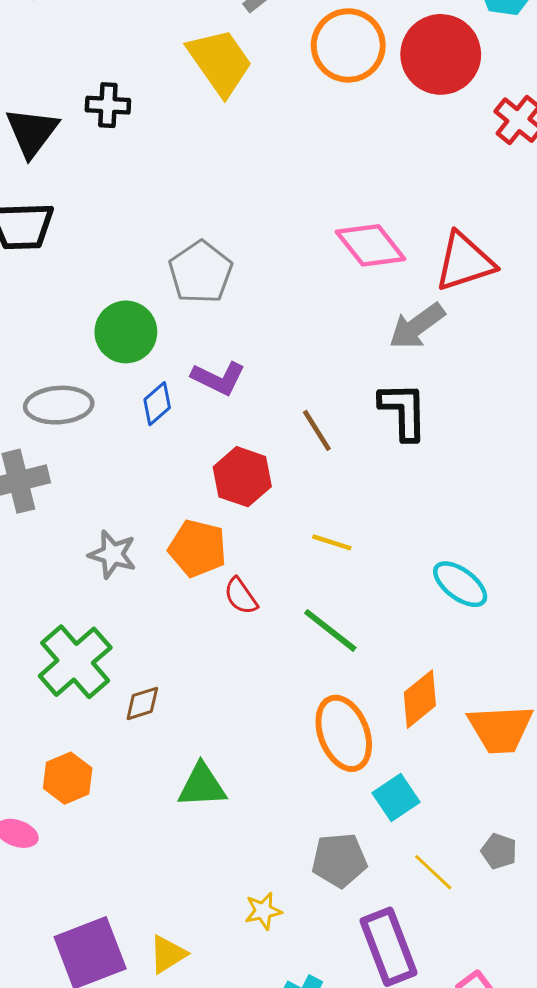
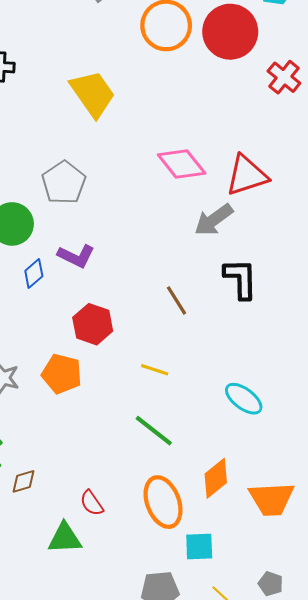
yellow trapezoid: (220, 62) -> (93, 94), moved
black L-shape: (403, 411) -> (241, 279), moved
brown line: (317, 430) -> (176, 300), moved
red semicircle: (241, 596) -> (92, 503), moved
cyan square: (396, 798) -> (199, 546), turned 32

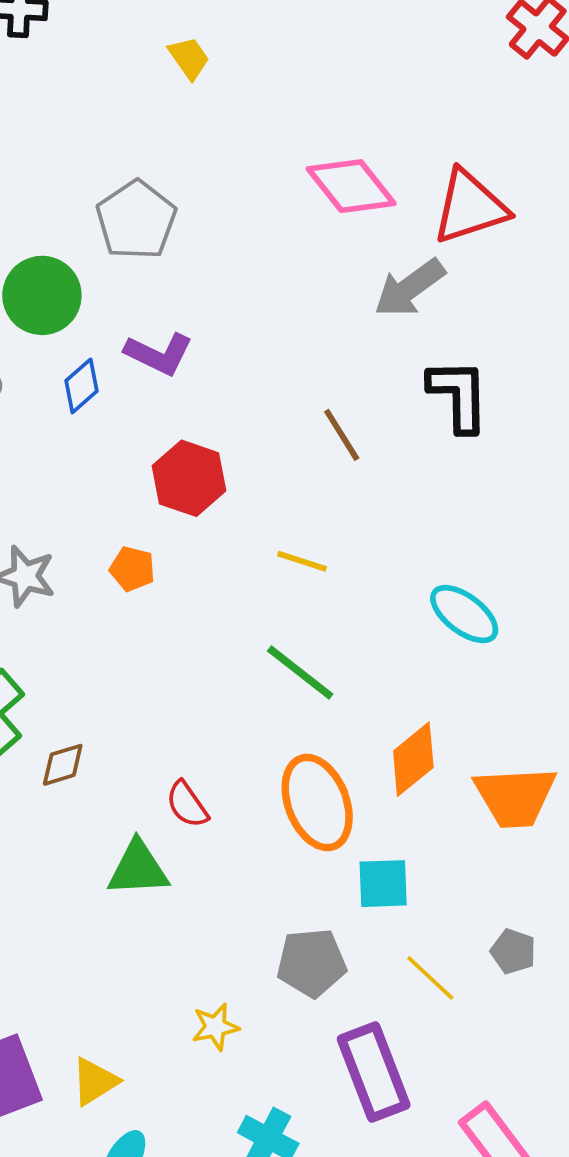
yellow trapezoid: (93, 94) -> (189, 58), size x0.5
orange pentagon: (62, 374) -> (132, 569), size x0.6

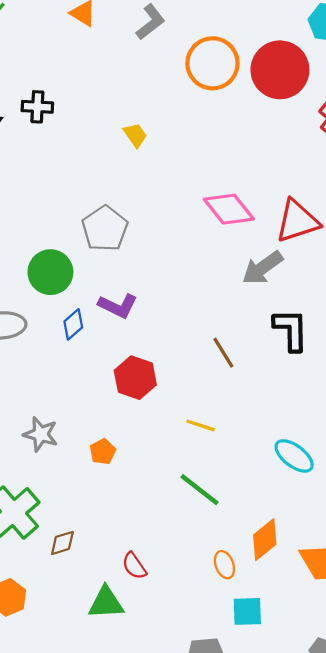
orange pentagon: (132, 569) -> (103, 452), moved, turned 30
orange ellipse: (317, 803) -> (224, 565), moved, size x0.5

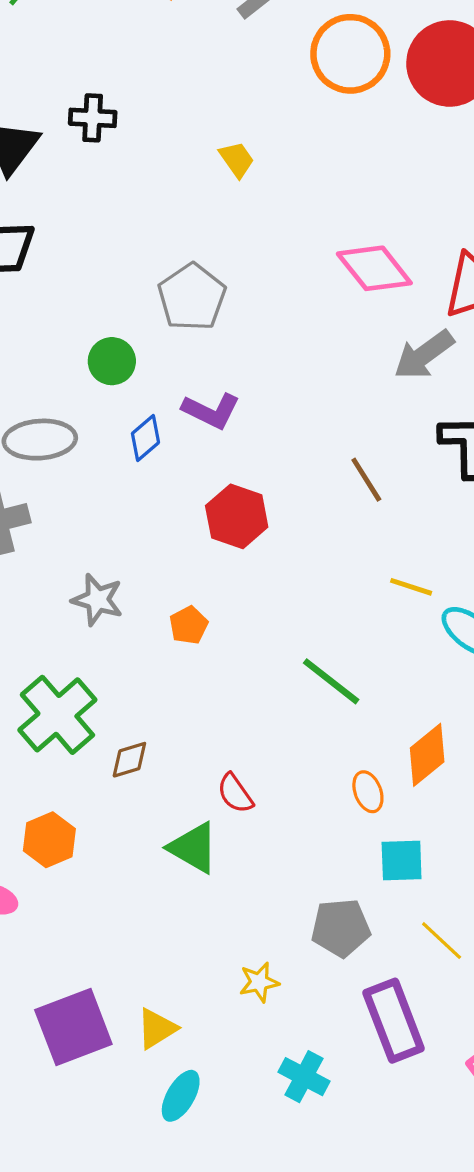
green circle: (50, 272) -> (112, 361), size x0.7
yellow line: (201, 425) -> (411, 587), moved
green triangle: (106, 603) -> (193, 848), turned 33

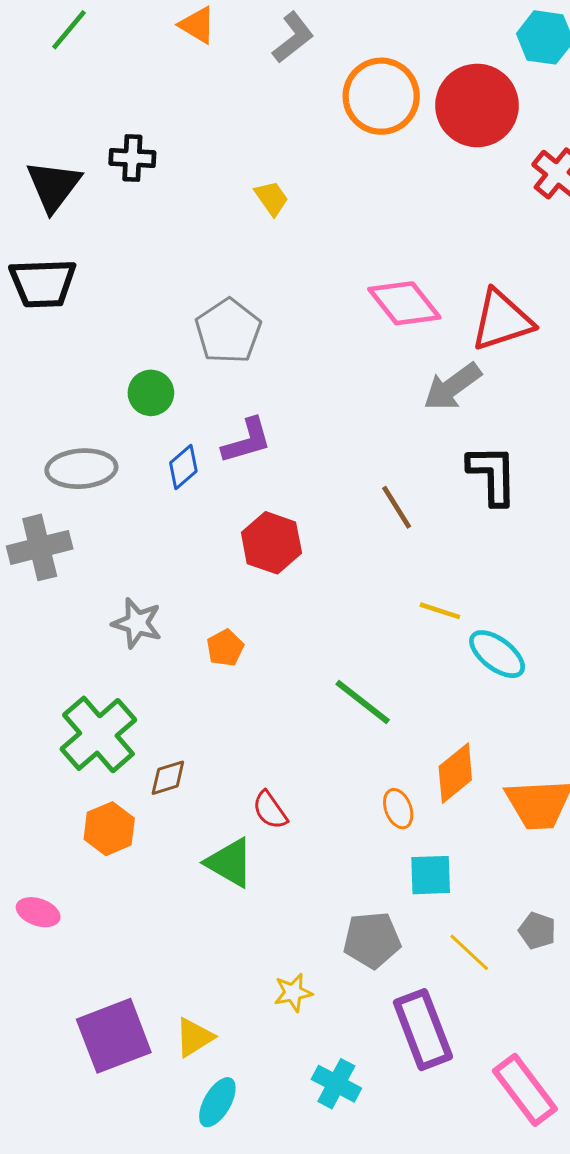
purple L-shape: (211, 411) -> (247, 441), turned -42
orange hexagon: (49, 840) -> (109, 829), moved

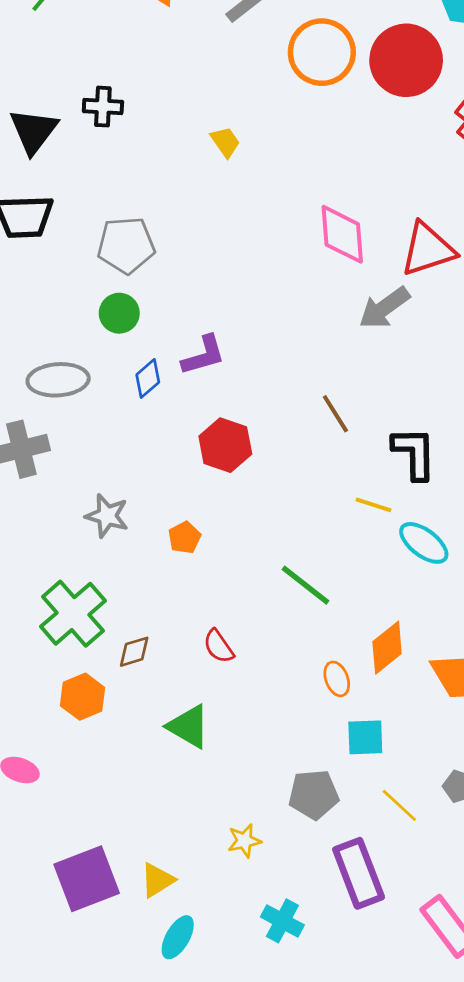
pink diamond: (404, 303) -> (342, 234), turned 34
gray pentagon: (228, 331) -> (126, 245), moved, turned 30
black L-shape: (492, 475) -> (414, 453), moved
red semicircle: (270, 810) -> (218, 646), moved

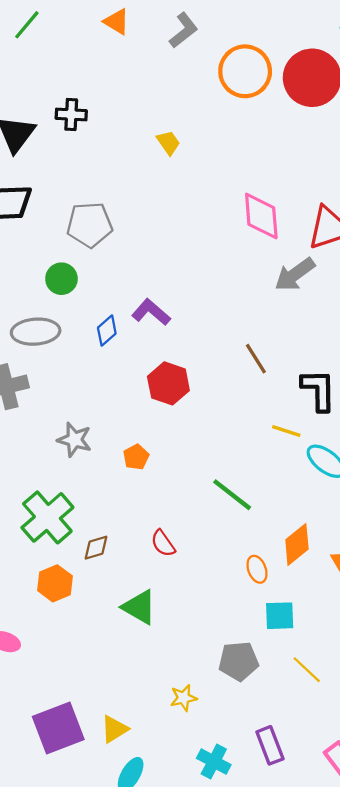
green circle: (119, 313) -> (61, 279), moved
purple L-shape: (204, 355) -> (151, 312), turned -123
purple rectangle: (359, 873) -> (270, 745), moved, size x0.7

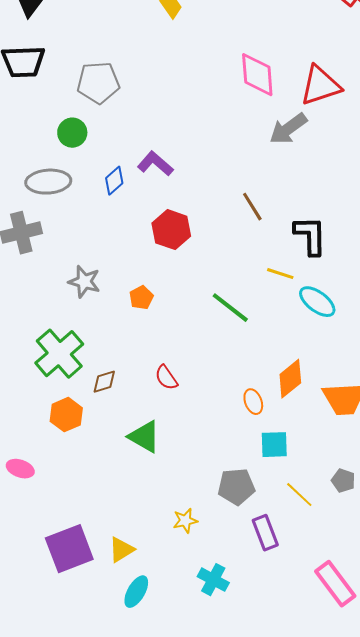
green line: (232, 495) -> (230, 308), moved
purple rectangle: (270, 745) -> (265, 533), moved

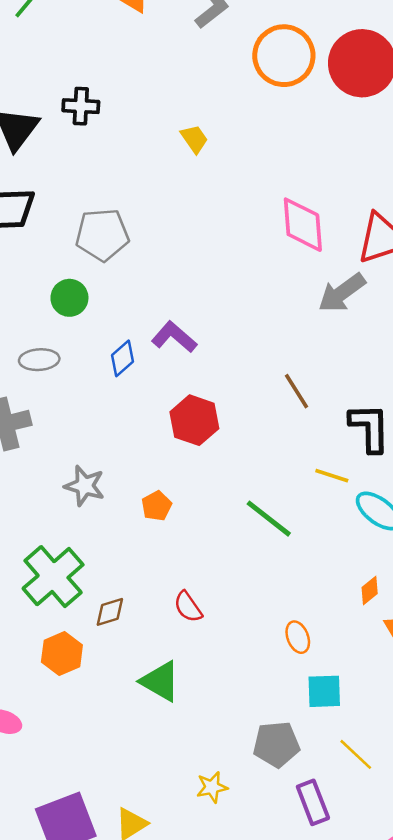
gray ellipse: (48, 182) -> (39, 360), size x0.7
orange diamond: (290, 379) -> (370, 590), moved, size x0.6

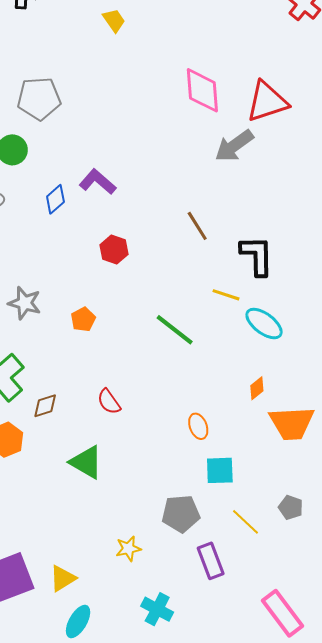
red hexagon: (194, 420) -> (114, 250), size x0.7

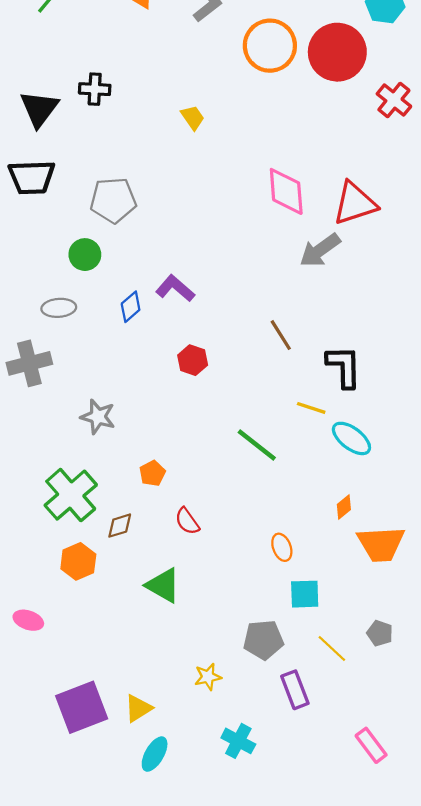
orange pentagon: (83, 319) -> (152, 473), moved
pink rectangle: (283, 613) -> (371, 745), size x0.7

